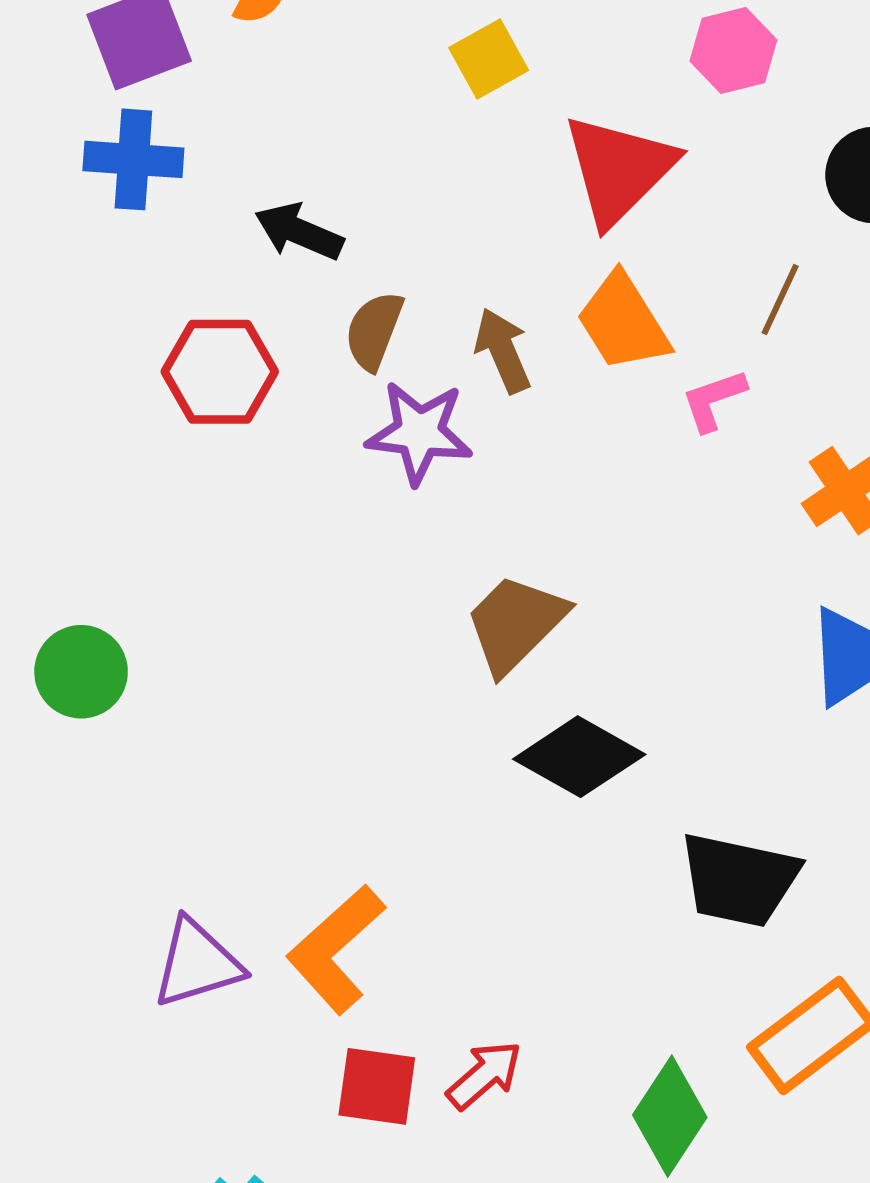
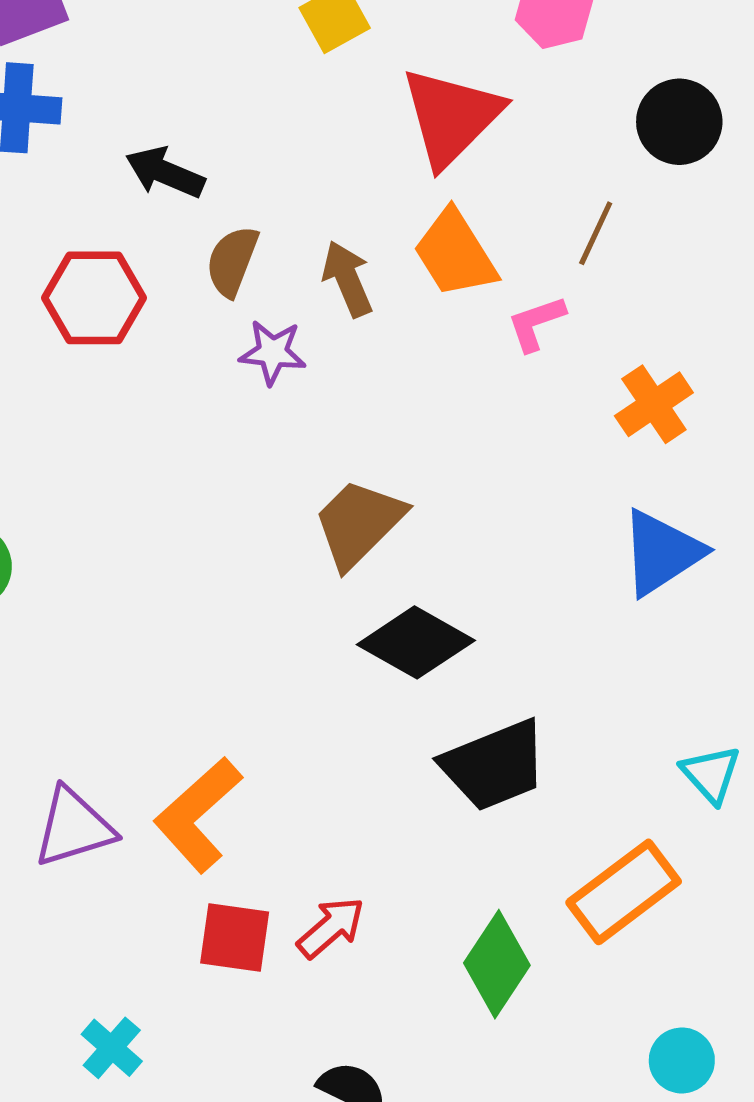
purple star: (419, 433) -> (273, 352), size x0.7
black trapezoid: (739, 880) -> (494, 765), moved, turned -34

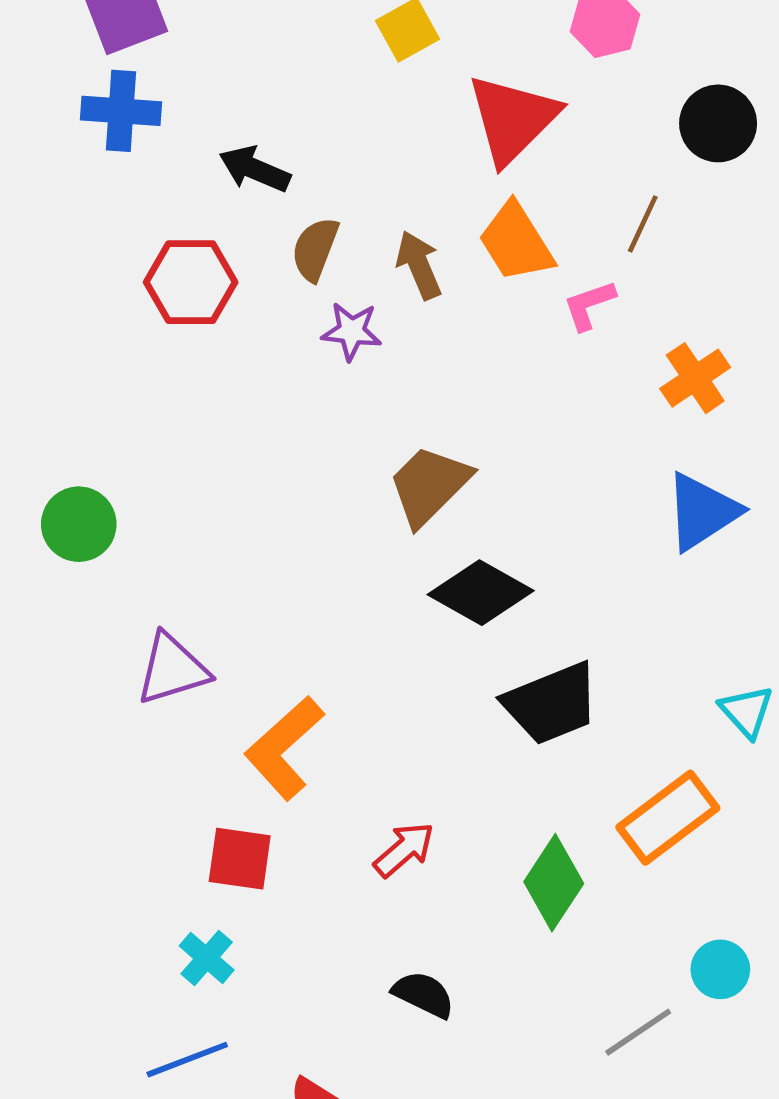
purple triangle: (74, 827) -> (172, 669), moved
red square: (235, 938) -> (240, 859), moved

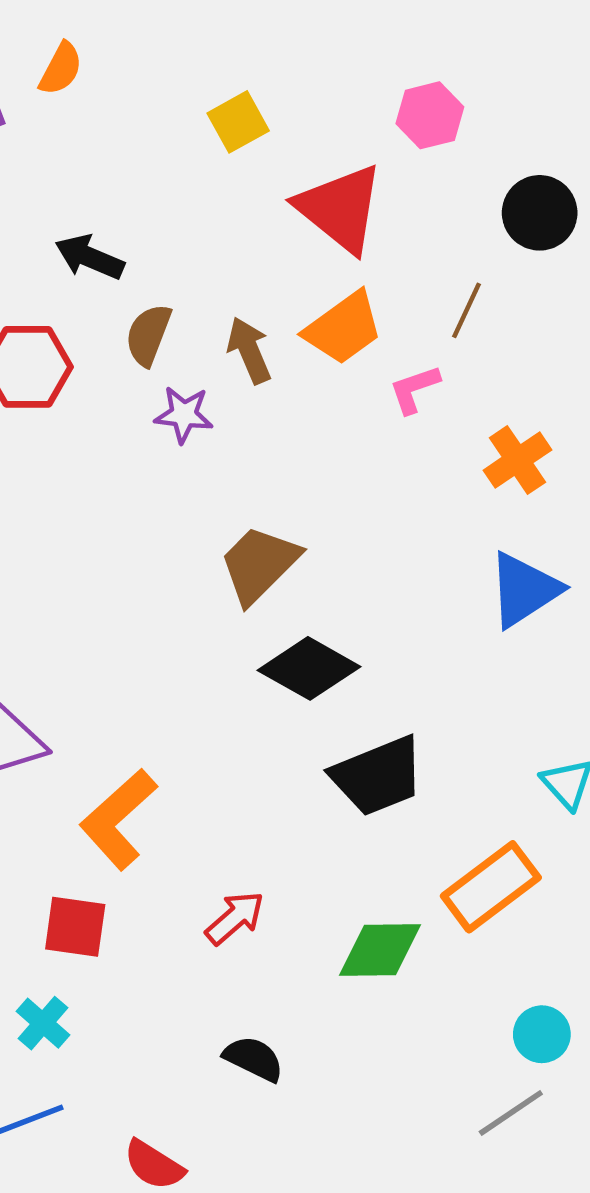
red triangle: (513, 119) -> (340, 208), turned -36
orange trapezoid: (516, 242) -> (343, 328), turned -94
green diamond: (554, 883) -> (380, 950), turned 56
gray line: (638, 1032) -> (511, 1113), moved

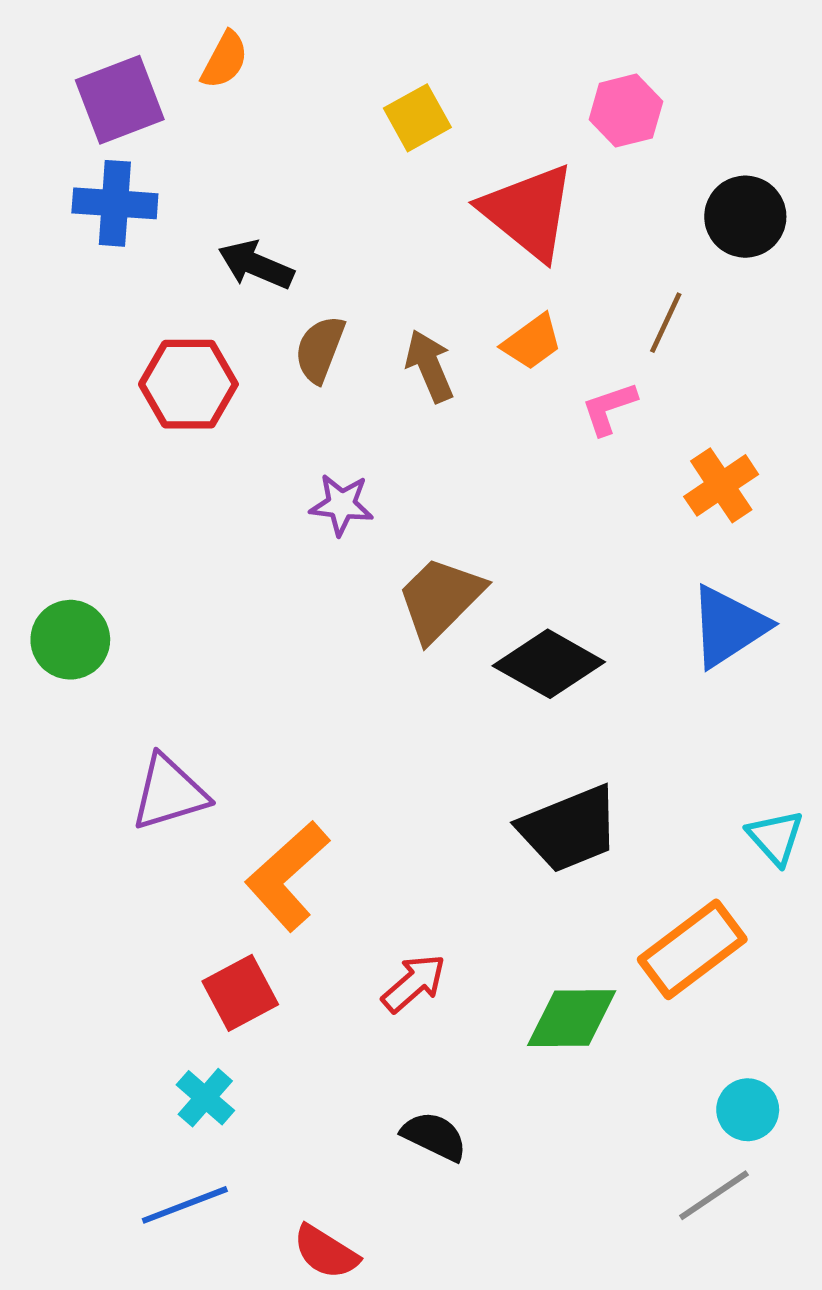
orange trapezoid: (343, 328) -> (532, 342), size x0.7
purple star: (184, 415) -> (342, 505), moved
black diamond: (309, 668) -> (549, 664), moved
red square: (75, 927) -> (240, 993), turned -36

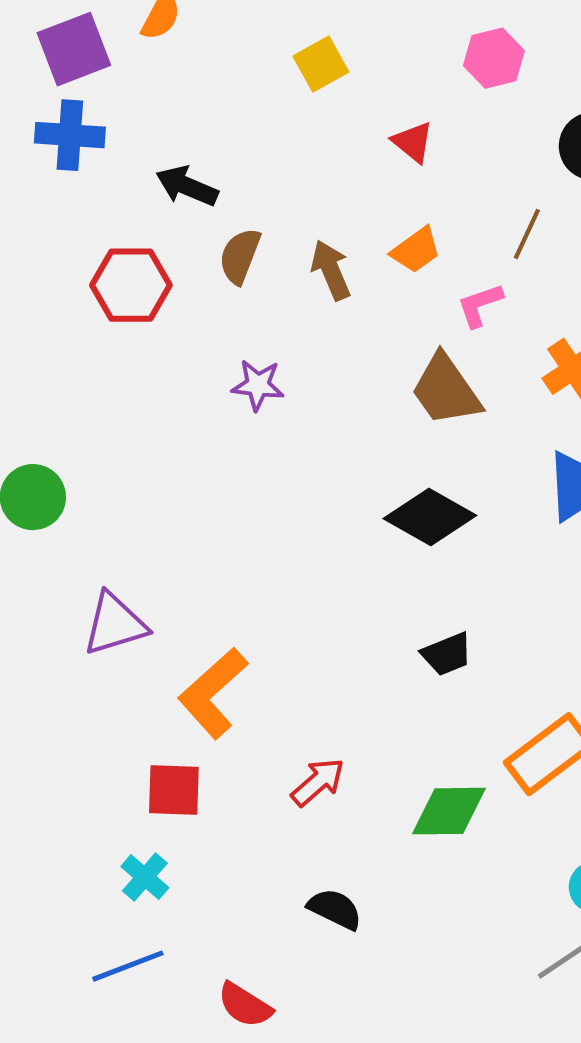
red triangle: (528, 212) -> (413, 142), size x0.5
brown trapezoid: (440, 599) -> (446, 390), moved, turned -80
black trapezoid: (569, 829) -> (447, 654), size x0.6
red square: (240, 993) -> (174, 790), turned 30

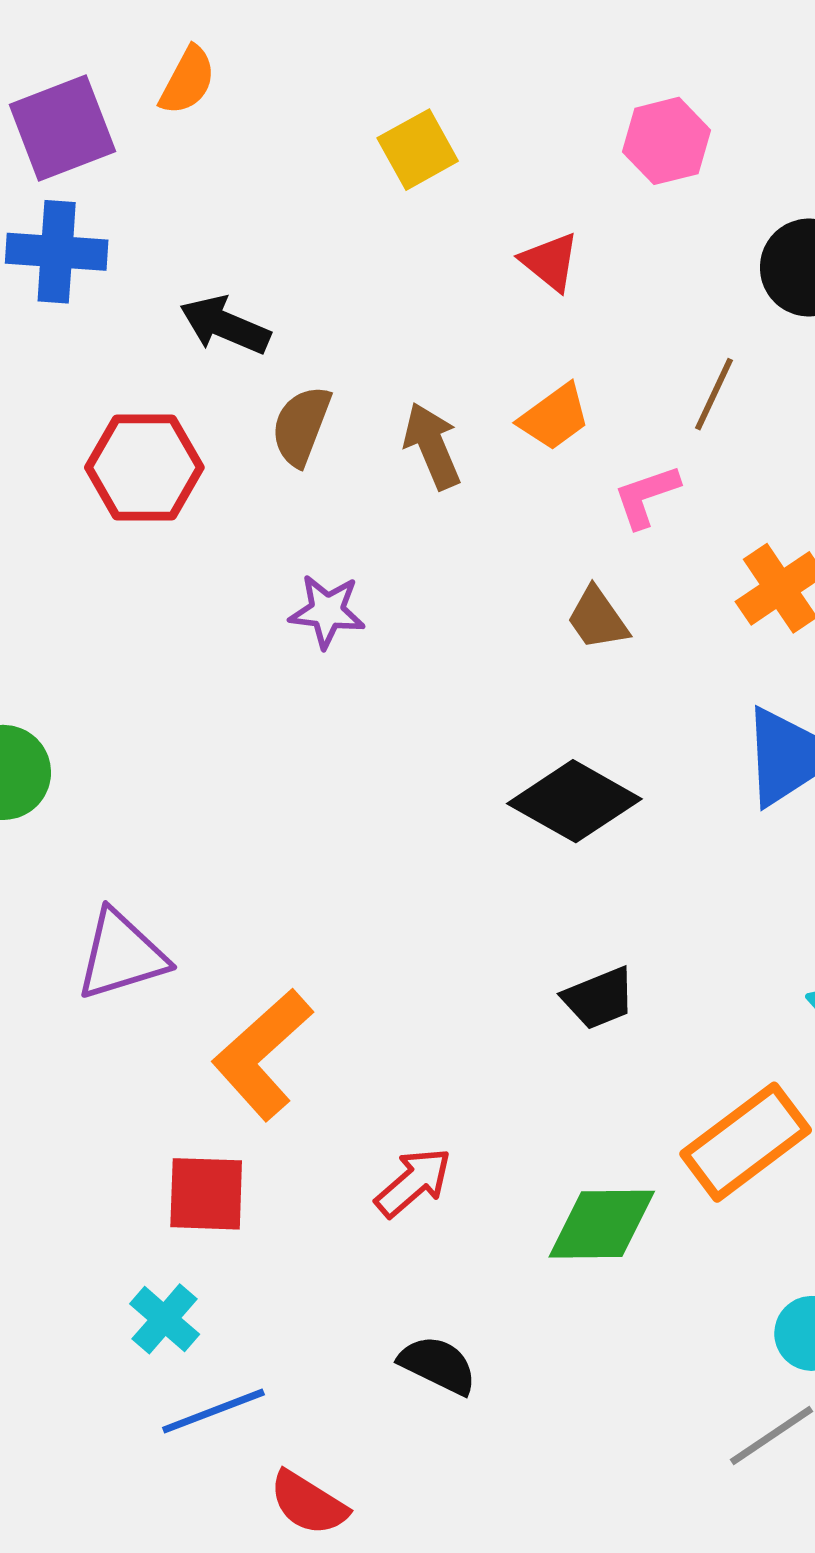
brown trapezoid: (446, 390) -> (597, 618), size x0.6
blue line: (128, 966) -> (213, 1411), moved

